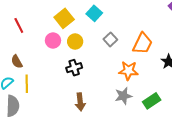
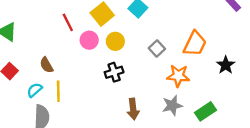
red line: (19, 25) -> (68, 22), moved
gray square: (110, 39) -> (157, 48), moved
brown arrow: (80, 102) -> (133, 109), moved

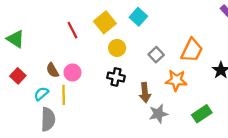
pink circle: (89, 40) -> (72, 72), moved
black cross: (114, 72) -> (116, 77), turned 30
gray star: (172, 105) -> (158, 114), moved
brown arrow: (133, 109) -> (145, 93), moved

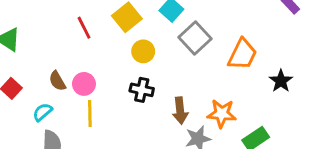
gray square: (156, 55) -> (195, 38), moved, size x1.5
orange star: (176, 80) -> (222, 114), moved
yellow line: (64, 95) -> (90, 114), moved

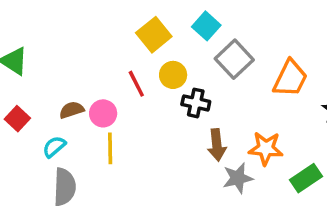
red line: (84, 28) -> (136, 84), moved
brown semicircle: (57, 81) -> (72, 110), turned 102
black cross: (142, 90) -> (196, 103), moved

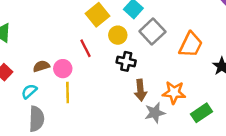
yellow circle: (173, 75) -> (118, 35), moved

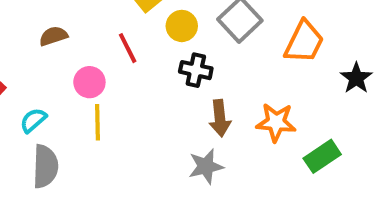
brown semicircle: (41, 66) -> (53, 36), moved
gray star: (155, 113) -> (206, 166), moved

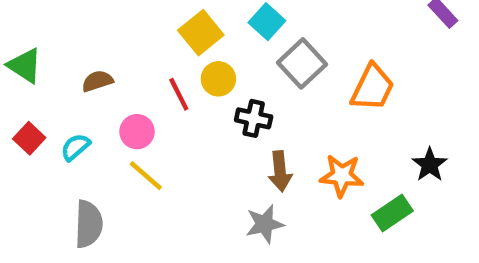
yellow circle: (182, 26) -> (218, 79), moved
black star: (356, 78) -> (430, 165), moved
cyan semicircle: (33, 120) -> (75, 147), moved
yellow line: (98, 122) -> (146, 176), turned -48

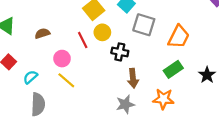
gray square: (302, 63) -> (144, 25), turned -30
cyan semicircle: (75, 147) -> (30, 77), moved
orange star: (342, 176) -> (163, 99), moved
green rectangle: (392, 213) -> (173, 69), moved

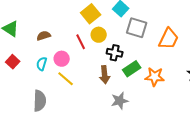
green rectangle: (173, 69) -> (132, 69), moved
cyan semicircle: (30, 77) -> (42, 64), moved, turned -32
brown arrow: (133, 78) -> (105, 75), moved
orange star: (163, 99) -> (155, 77), moved

